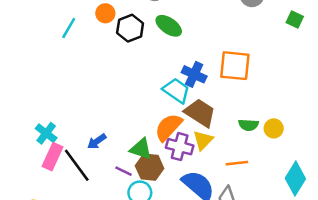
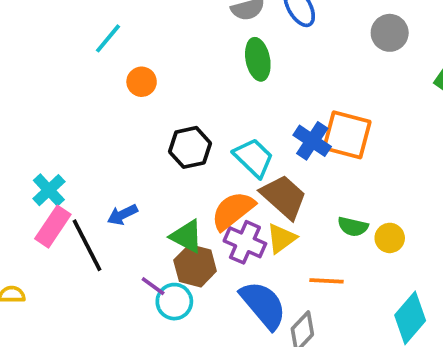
orange circle: (105, 13) -> (142, 82), moved
green ellipse: (169, 26) -> (258, 59), turned 35
black hexagon: (130, 28) -> (190, 147), moved
blue cross: (194, 74) -> (312, 141), moved
purple line: (123, 171) -> (153, 286), moved

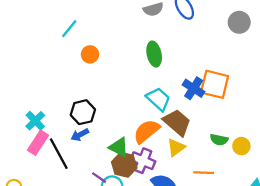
green ellipse: (258, 59) -> (154, 54), moved
black hexagon: (190, 147) -> (83, 112), moved
purple cross: (245, 242) -> (143, 161), moved

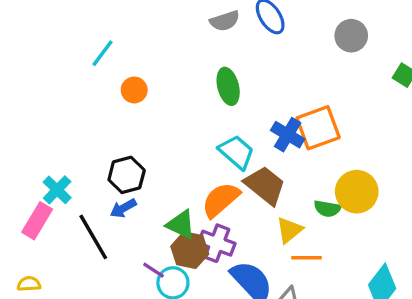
orange square: (215, 84) -> (318, 128), turned -32
pink rectangle: (38, 143) -> (37, 221), moved
yellow circle: (241, 146) -> (357, 192), moved, size x1.6
yellow triangle: (176, 147) -> (289, 230), moved

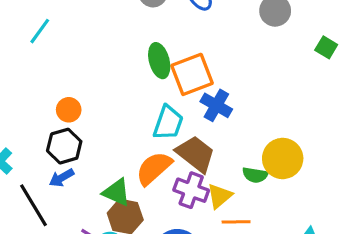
orange circle: (134, 90) -> (69, 110), moved
orange square: (318, 128) -> (192, 74), moved
cyan trapezoid: (236, 152) -> (168, 123), turned 69
purple cross: (217, 243) -> (191, 190), moved

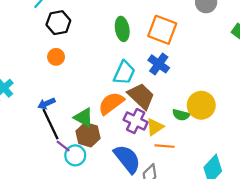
orange square: (192, 74) -> (162, 30), moved, turned 36
black hexagon: (64, 146) -> (58, 23), moved
black line: (34, 205) -> (50, 124), moved

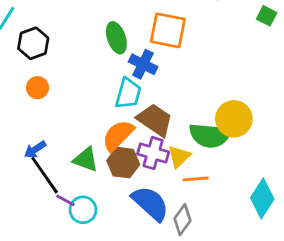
blue cross: (159, 64) -> (143, 64), moved
green semicircle: (181, 115) -> (210, 135), size x1.8
brown hexagon: (88, 135) -> (123, 163), moved

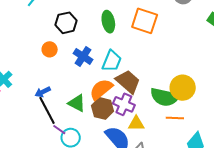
black hexagon: (33, 43) -> (66, 23), moved
blue cross: (143, 64) -> (83, 56), moved
yellow triangle: (179, 156) -> (136, 124), moved, turned 36
orange line: (196, 179) -> (175, 118), moved

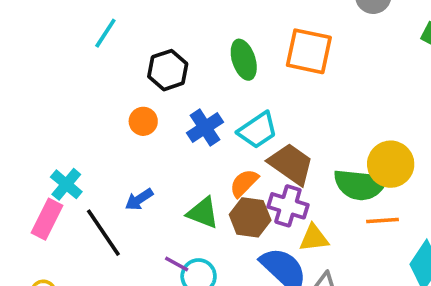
blue cross: (83, 56) -> (205, 127), turned 30
cyan trapezoid: (112, 61) -> (258, 130), turned 40
orange semicircle: (101, 89) -> (244, 183), size x0.7
black line: (47, 110) -> (103, 233), moved

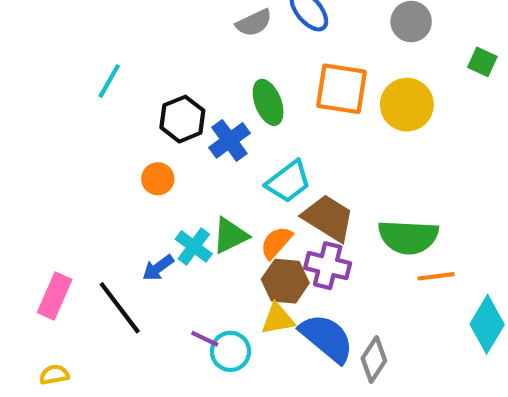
blue cross: (205, 127) -> (229, 140), moved
yellow circle: (391, 164) -> (407, 105), moved
cyan cross: (66, 184) -> (194, 246), moved
green triangle: (203, 213) -> (230, 236), moved, turned -44
yellow triangle: (314, 238) -> (278, 319), moved

